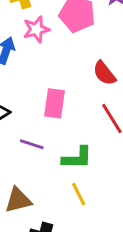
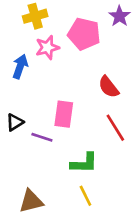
purple line: (32, 144) -> (42, 137), moved

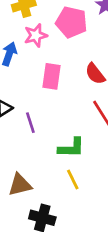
pink rectangle: (64, 114) -> (52, 76), moved
purple line: (42, 137) -> (30, 123), turned 54

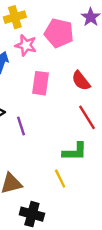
pink star: (36, 35) -> (26, 45), turned 30
green L-shape: (71, 148) -> (75, 152), moved

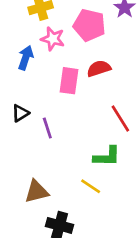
red semicircle: (81, 81) -> (99, 68), moved, turned 110
yellow line: (60, 179) -> (91, 186), turned -30

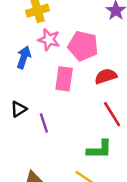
pink pentagon: (89, 25) -> (83, 46), moved
red semicircle: (99, 68) -> (106, 76), moved

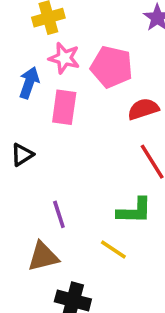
pink rectangle: (64, 79) -> (64, 107), moved
purple line: (44, 123) -> (59, 214), moved

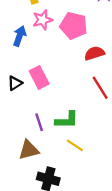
pink star: (64, 58) -> (43, 20), turned -30
pink rectangle: (64, 107) -> (39, 77), moved, turned -35
green L-shape: (134, 211) -> (67, 120), moved

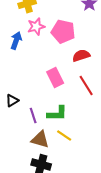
pink rectangle: (39, 77) -> (55, 78), moved
black triangle: (15, 83) -> (12, 101), moved
brown triangle: (29, 150) -> (40, 140), moved, turned 30

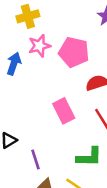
green L-shape: (57, 114) -> (89, 157), moved

